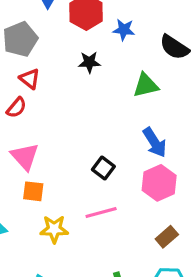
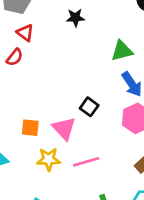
green triangle: (146, 85) -> (122, 51), moved
pink triangle: (25, 157) -> (64, 128), moved
pink line: (101, 213) -> (86, 162), moved

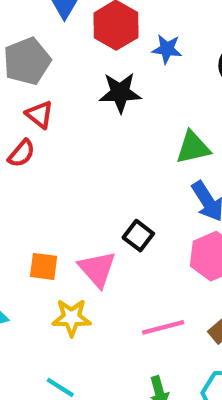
black star: (75, 18) -> (120, 93), size x1.4
pink line: (86, 162) -> (163, 327), moved

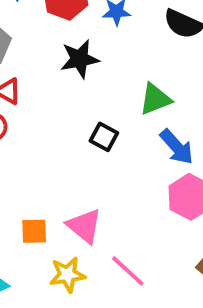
black square: (138, 236) -> (104, 137), moved
pink line: (163, 327) -> (128, 271), moved, turned 66

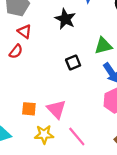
black star: (80, 59) -> (65, 19), turned 30
black square: (104, 137) -> (73, 63), turned 32

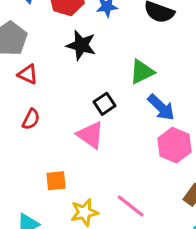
red semicircle: (16, 51) -> (31, 119), moved
pink triangle: (56, 109) -> (90, 135), moved

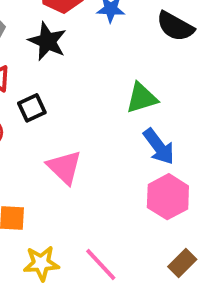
black star: (81, 45) -> (47, 41), moved
black square: (104, 104) -> (32, 108), moved

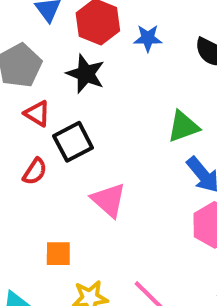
black square: (32, 108) -> (73, 142), size x1.4

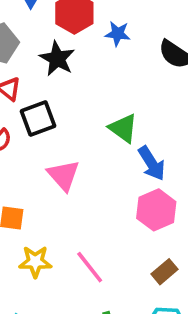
green triangle: (183, 127) -> (123, 128), moved, turned 48

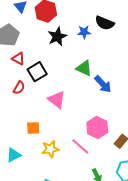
blue star: (118, 34) -> (84, 32), moved
black star: (57, 59) -> (57, 37), moved, turned 30
pink hexagon: (156, 210) -> (97, 128), moved

